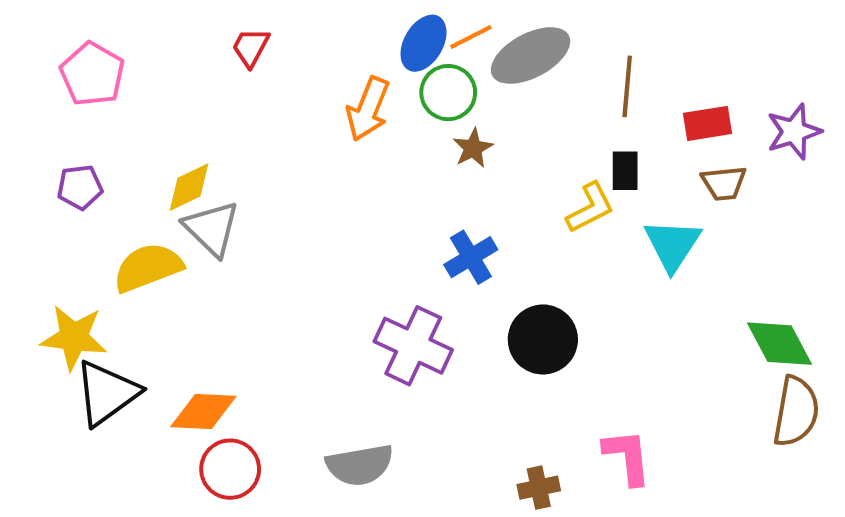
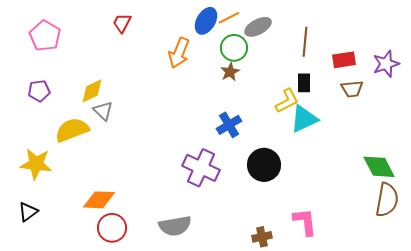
gray ellipse: (531, 56) -> (258, 27), size x0.7
green circle: (448, 93) -> (234, 48), moved
gray triangle: (212, 228) -> (103, 111), size x0.7
cyan triangle: (672, 245) -> (304, 119), moved, turned 32
black triangle: (107, 393) -> (28, 212), moved, size x0.6

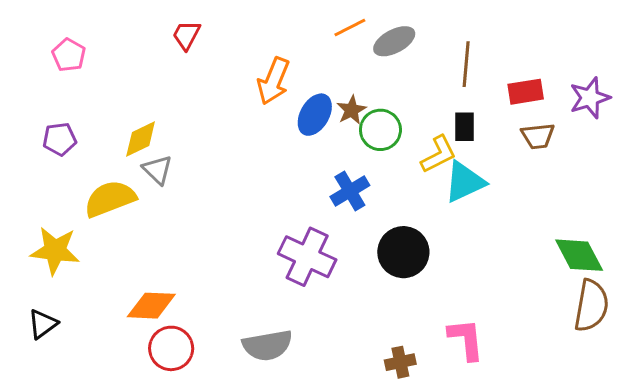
blue ellipse: (206, 21) -> (315, 115), moved
pink pentagon: (45, 36) -> (69, 55), size x0.7
green circle: (234, 48) -> (380, 130), moved

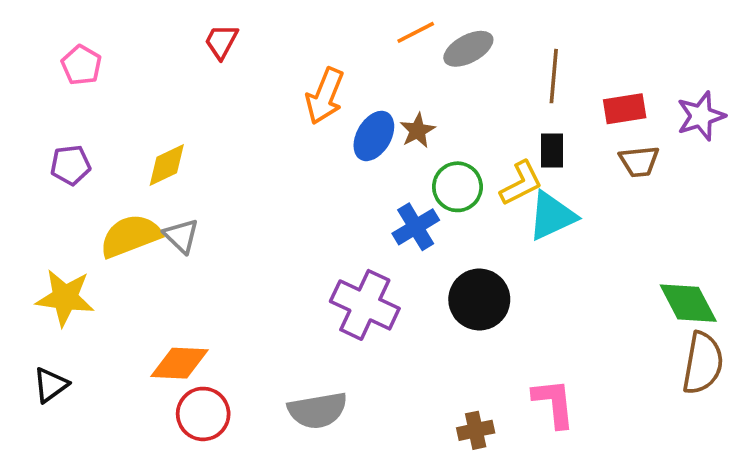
green circle: (380, 130) -> (457, 187), moved
gray triangle: (157, 170) -> (181, 236), moved

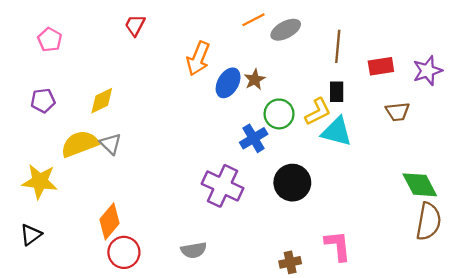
brown trapezoid: (639, 161) -> (398, 112), moved
cyan triangle: (552, 216) -> (337, 132), turned 40
orange diamond: (180, 363) -> (110, 221), turned -52
gray semicircle: (318, 410) -> (194, 250), size x0.7

